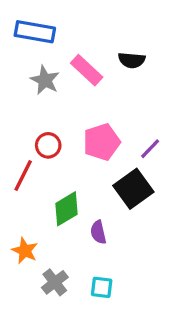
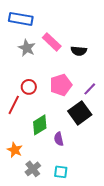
black semicircle: (132, 60) -> (79, 51), moved

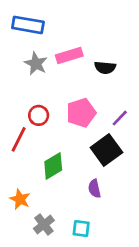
pink rectangle: (52, 42) -> (69, 56), turned -60
purple semicircle: (59, 139) -> (94, 189), moved

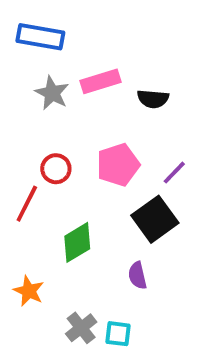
gray cross: (44, 225) -> (81, 328), moved

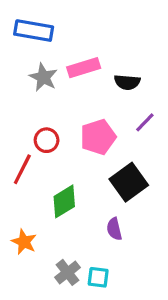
purple line: (174, 173) -> (145, 122), moved

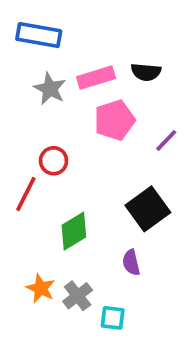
black semicircle: (127, 82) -> (146, 72), moved
pink pentagon: (98, 137) -> (115, 120), moved
orange star: (24, 242) -> (41, 288), moved
gray cross: (67, 272) -> (78, 296), moved

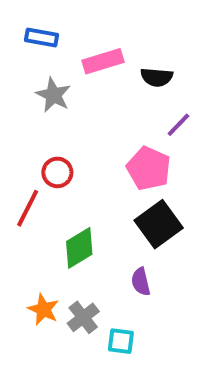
blue rectangle: (39, 35) -> (41, 37), size x0.7
pink rectangle: (96, 78) -> (103, 61), moved
pink pentagon: (115, 120) -> (149, 168), moved, turned -30
purple line: (166, 140) -> (178, 125), moved

